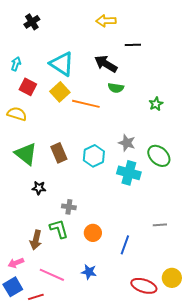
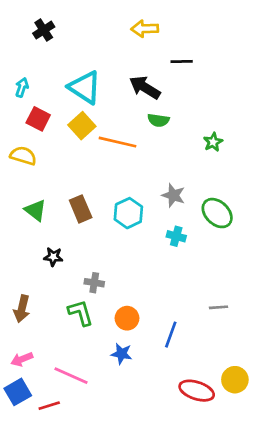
green triangle: (26, 154) -> (36, 210), size x0.7
cyan cross: (129, 173) -> (176, 236), size x0.6
brown arrow: (36, 240) -> (22, 309), moved
blue star: (89, 272) -> (122, 354), moved

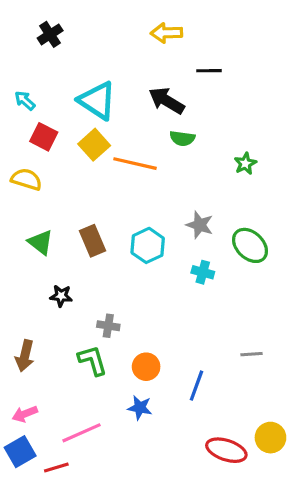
cyan arrow: (22, 87) -> (25, 101), turned -66
pink line: (71, 376) -> (82, 433), turned -48

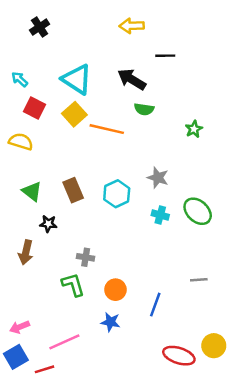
green ellipse: (250, 245) -> (198, 211), moved
black star: (61, 296) -> (48, 224), moved
brown arrow: (25, 356) -> (26, 252), moved

